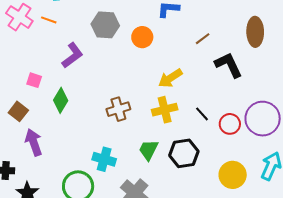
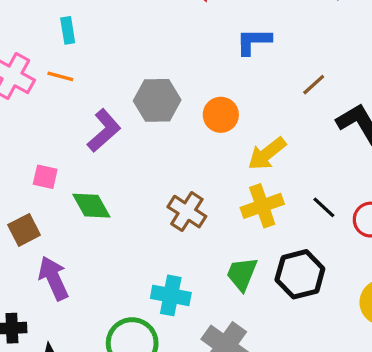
gray hexagon: (105, 25) -> (157, 100), moved
orange circle: (142, 37) -> (221, 115), moved
green diamond: (61, 100) -> (91, 206), turned -55
brown cross: (118, 109) -> (187, 212), turned -35
brown square: (18, 111) -> (24, 230), turned 30

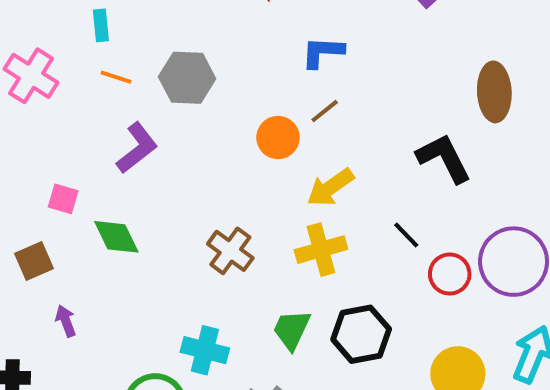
orange line: (60, 76) -> (116, 77), moved
brown line: (314, 85) -> (325, 111), moved
gray hexagon: (157, 100) -> (187, 78), moved
black line: (324, 207) -> (406, 235), moved
purple arrow: (53, 278) -> (66, 321), size x0.6

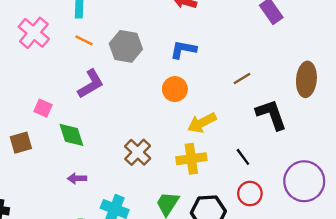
blue L-shape: (323, 52) -> (183, 50), moved
brown line: (325, 111) -> (242, 78), moved
red circle: (450, 274) -> (250, 193), moved
purple arrow: (66, 321) -> (77, 178), moved, turned -78

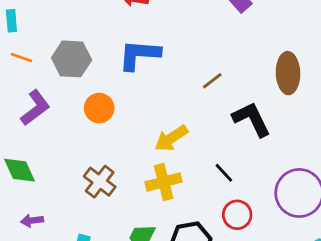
blue L-shape: (183, 50) -> (139, 55), size x1.4
orange circle: (175, 89) -> (99, 108), moved

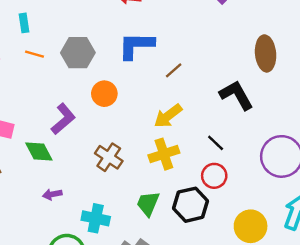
brown line: (212, 81) -> (174, 70), moved
purple L-shape: (35, 108) -> (63, 119), moved
red circle: (237, 215) -> (214, 176), moved

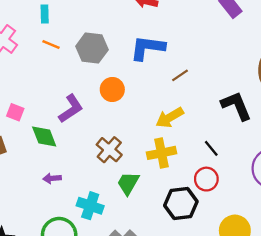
green trapezoid: (148, 204) -> (128, 183), moved

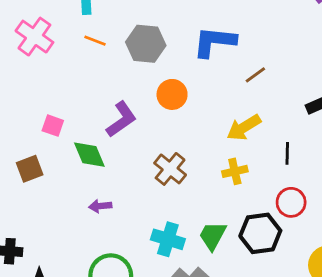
black line: (211, 148) -> (287, 153), moved, turned 42
yellow cross: (161, 153) -> (235, 171), size x0.7
green trapezoid: (128, 183) -> (213, 236), moved
cyan cross: (90, 206) -> (168, 239), moved

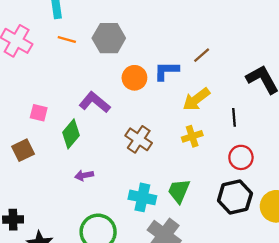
blue L-shape: (214, 42) -> (166, 71), moved, size x0.7
purple L-shape: (121, 119) -> (95, 102), turned -100
green diamond: (89, 155) -> (71, 134), turned 68
black hexagon: (260, 233) -> (235, 197), moved

